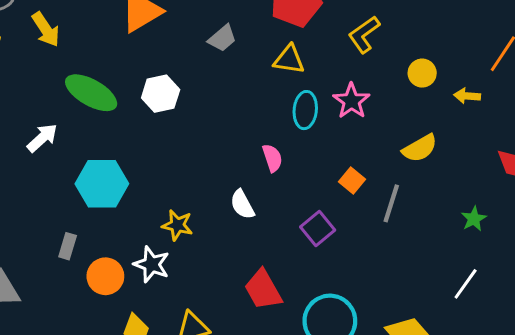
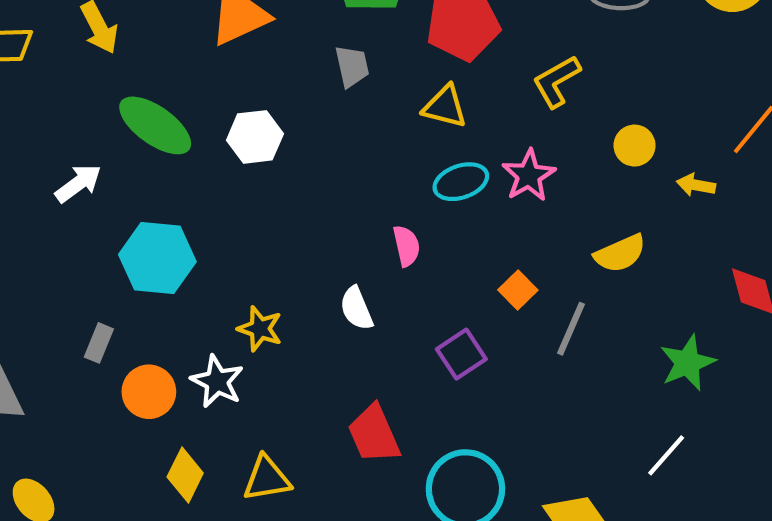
gray trapezoid: (222, 38) -> (352, 66), turned -68
cyan ellipse: (305, 110) -> (461, 182), turned 60
green star: (474, 219) -> (688, 363), size x1.5

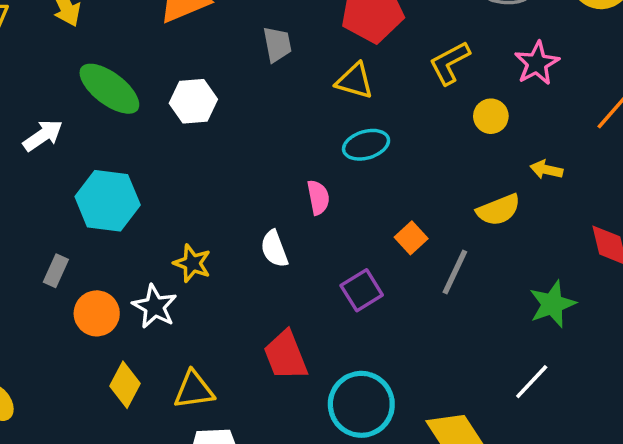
yellow circle: (635, 146) -> (491, 116), moved
pink star: (529, 175) -> (537, 63), moved
yellow arrow: (696, 185) -> (546, 170), moved

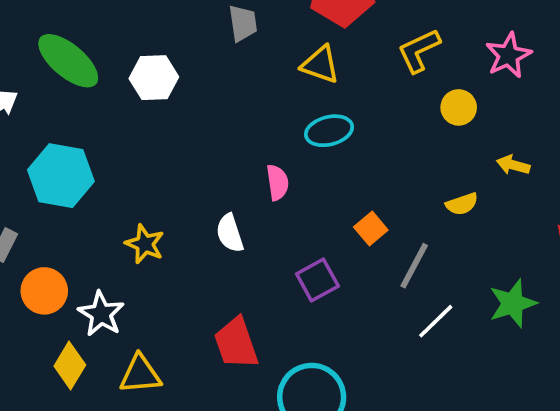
yellow semicircle: (498, 210) -> (462, 204), size x0.7
white star: (155, 307) -> (101, 314), moved
white line: (532, 382) -> (436, 321), moved

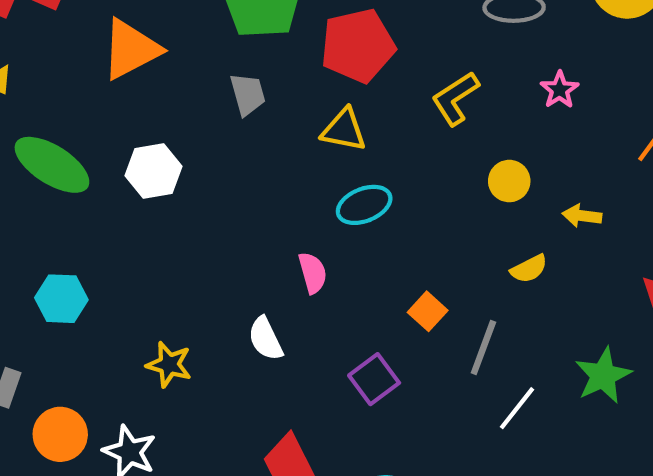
pink star: (508, 55) -> (559, 90), size x0.7
yellow circle: (459, 107) -> (509, 181), moved
cyan hexagon: (61, 176) -> (61, 299), size x0.7

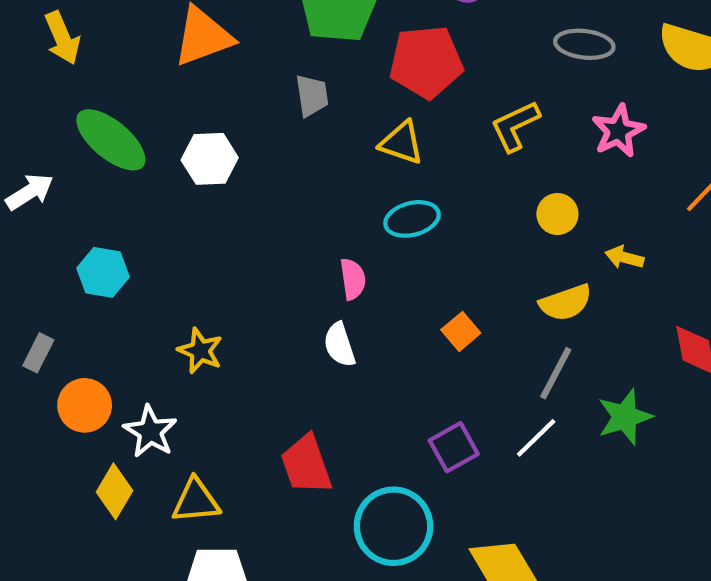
pink star: (559, 90) -> (618, 131), size x1.4
yellow semicircle: (529, 269) -> (566, 303), size x1.4
white semicircle: (265, 339) -> (339, 345), moved
gray line: (483, 347) -> (556, 373), moved
purple square: (374, 379) -> (454, 447), moved

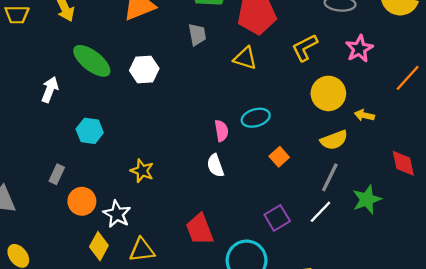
white arrow: (30, 192) -> (50, 90), turned -35
yellow circle: (557, 214) -> (328, 93), size x1.6
cyan ellipse: (412, 219) -> (256, 118), moved

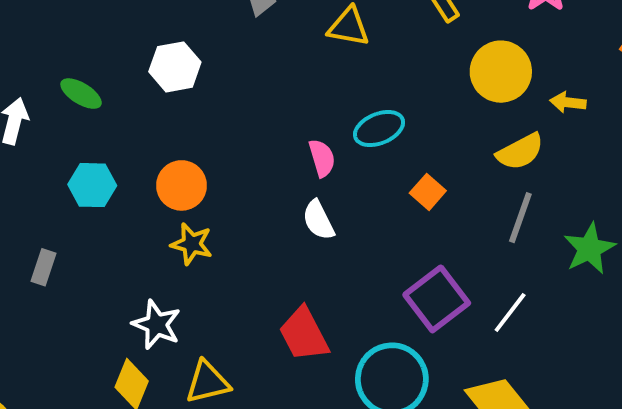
green ellipse: (92, 61) -> (81, 94), moved, size x0.6
orange circle: (82, 201) -> (181, 185), moved
white line: (320, 212) -> (510, 312), moved
purple square: (277, 218) -> (437, 299), size x1.4

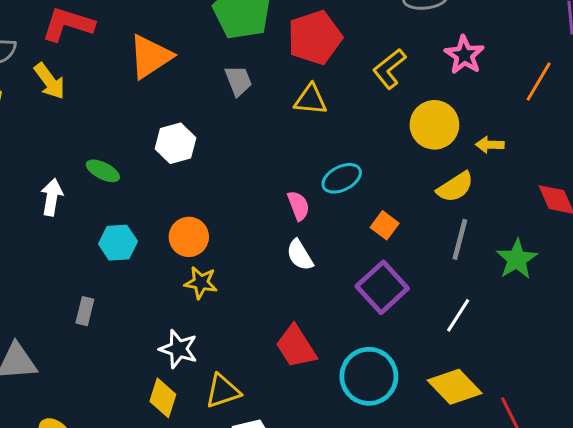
purple square: (437, 299) -> (382, 287), moved

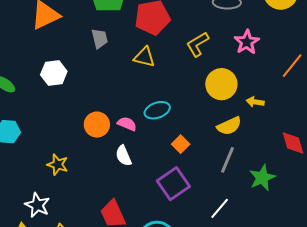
pink semicircle: (298, 206) -> (127, 124), turned -54
orange circle: (189, 237) -> (97, 125), moved

